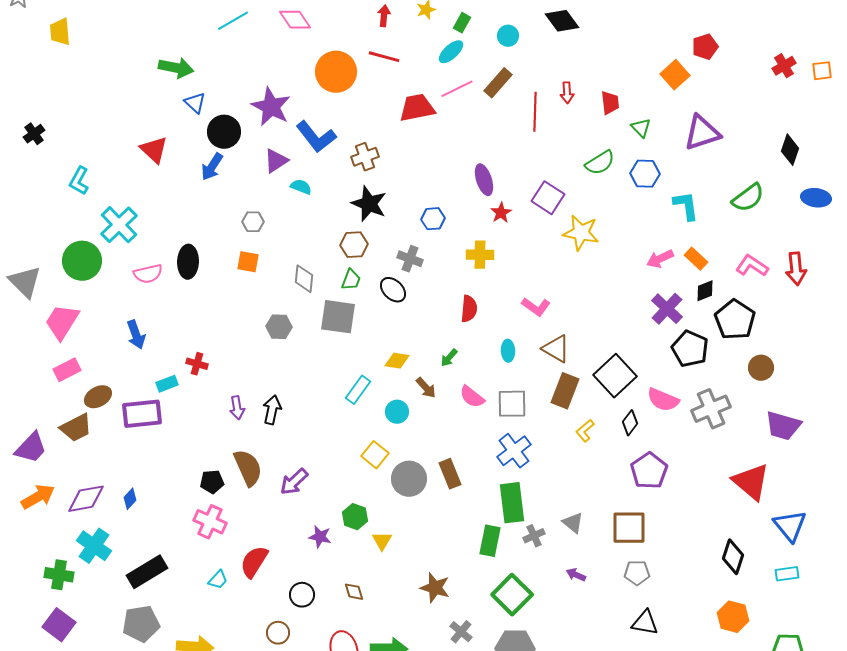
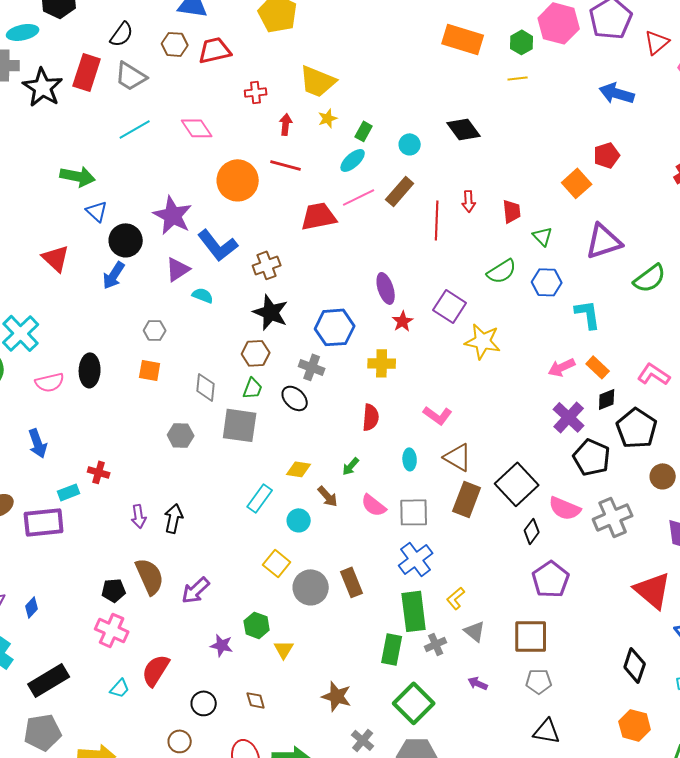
green semicircle: (748, 198) -> (650, 278), moved
blue hexagon: (433, 219) -> (335, 327), size x1.6
yellow L-shape: (585, 431) -> (456, 598), moved

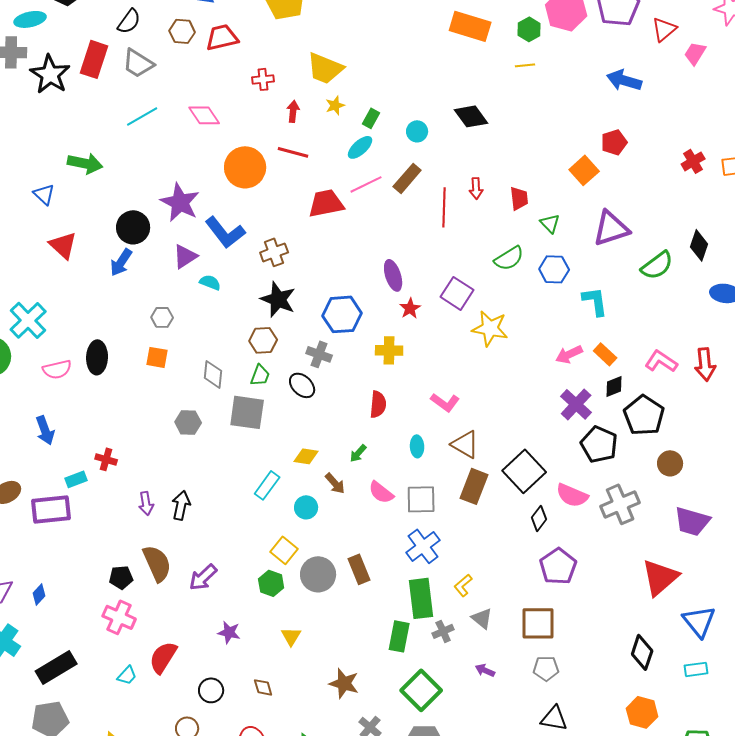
blue triangle: (97, 211) -> (44, 194), moved
red triangle: (653, 590) -> (660, 577), turned 39
green hexagon: (257, 625) -> (271, 583), moved

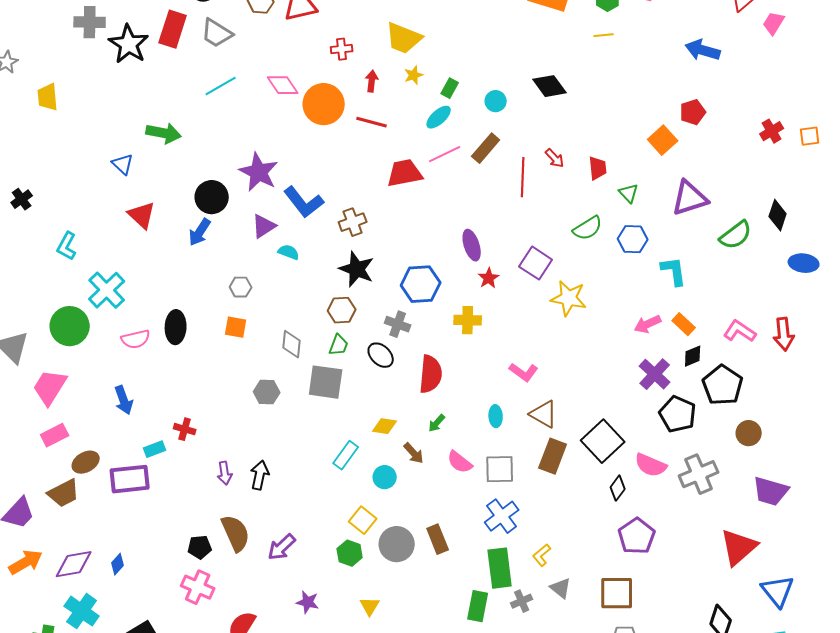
orange circle: (245, 167) -> (324, 104), moved
red arrow: (476, 188) -> (555, 158), turned -40
red semicircle: (378, 404) -> (431, 374), moved, size x1.4

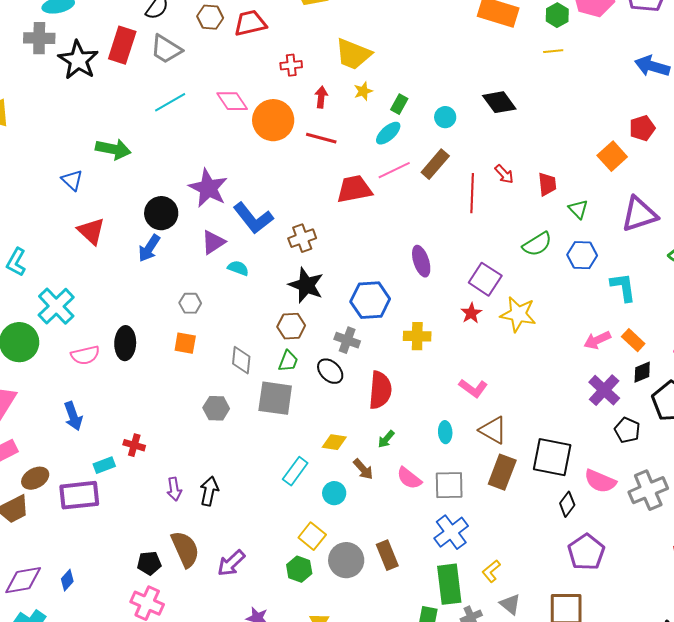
red star: (489, 278) -> (471, 313), moved
black pentagon: (678, 414) -> (627, 430), size x0.7
black square: (603, 441) -> (552, 457), turned -36

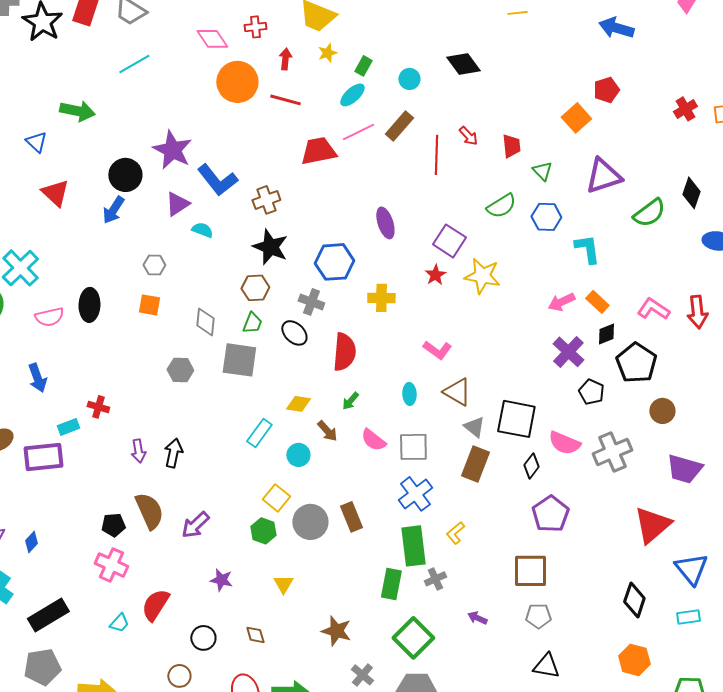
pink diamond: (232, 101) -> (212, 39), moved
brown rectangle: (502, 472) -> (475, 464), moved
gray triangle: (510, 604) -> (474, 427), moved

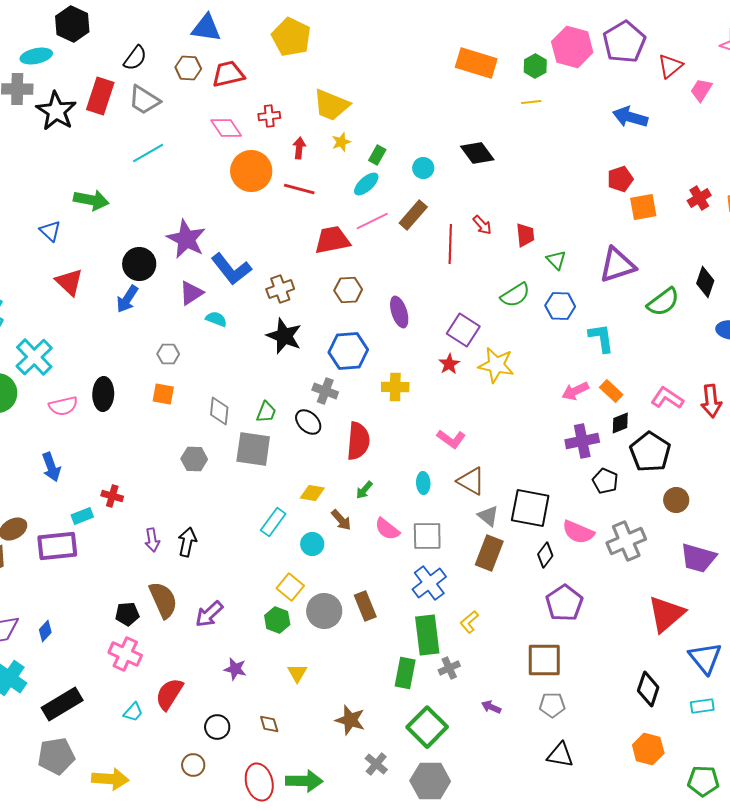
orange square: (576, 118) -> (643, 207), moved, turned 32
brown hexagon: (255, 288) -> (348, 290), moved
purple cross: (568, 352) -> (582, 441), turned 36

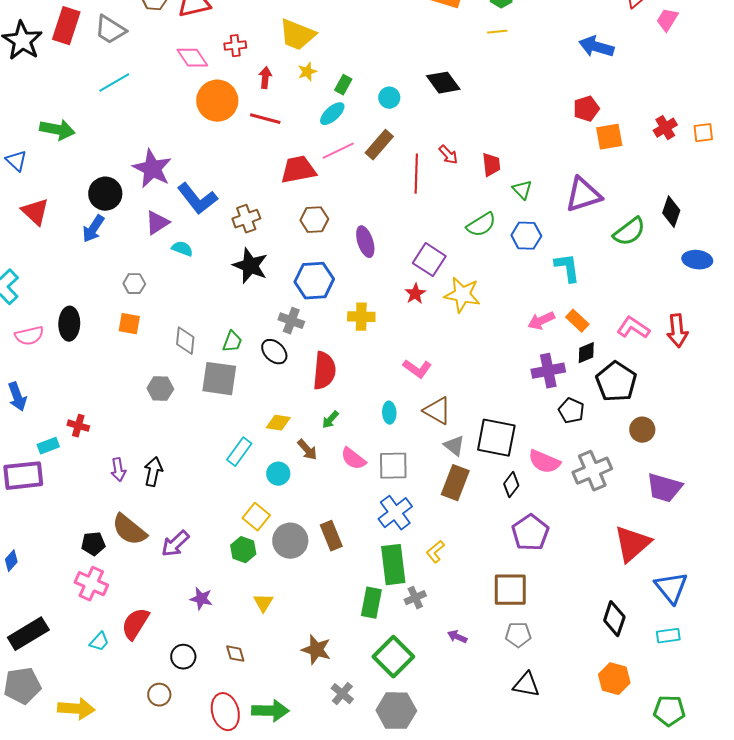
brown semicircle: (163, 600) -> (129, 530), turned 153

